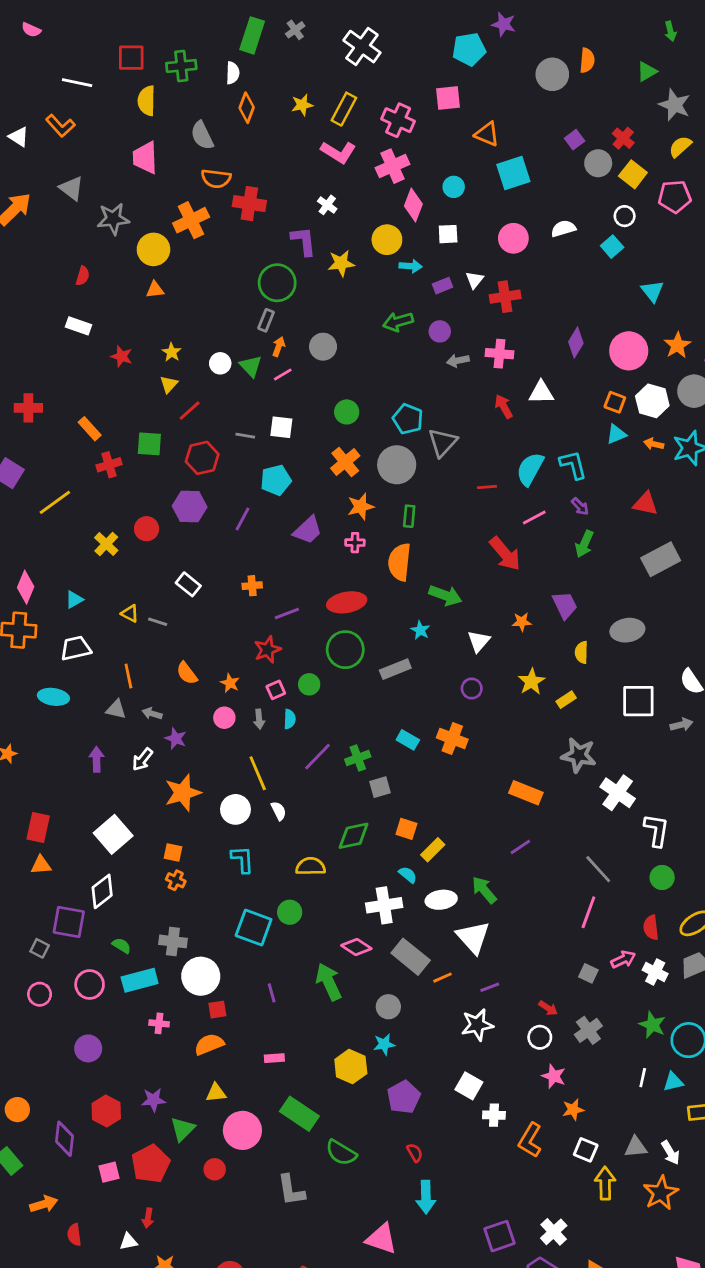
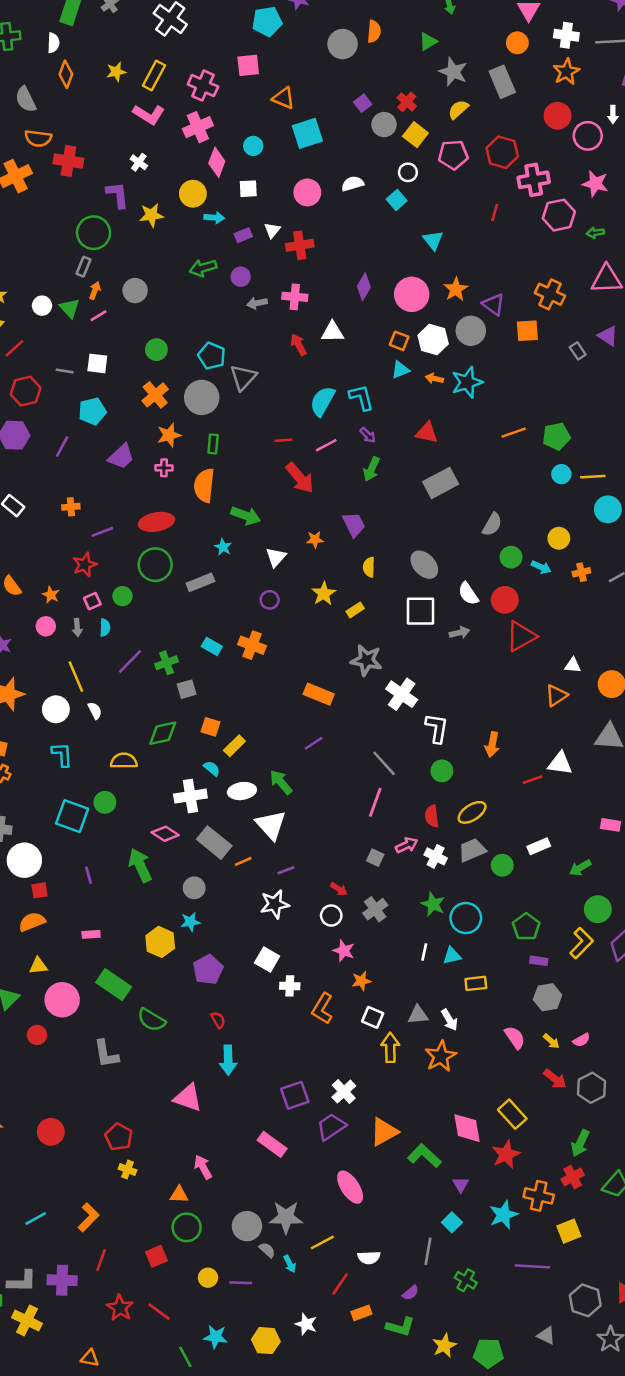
red line: (487, 487) -> (283, 440), moved
gray ellipse: (627, 630) -> (424, 565), moved, turned 56

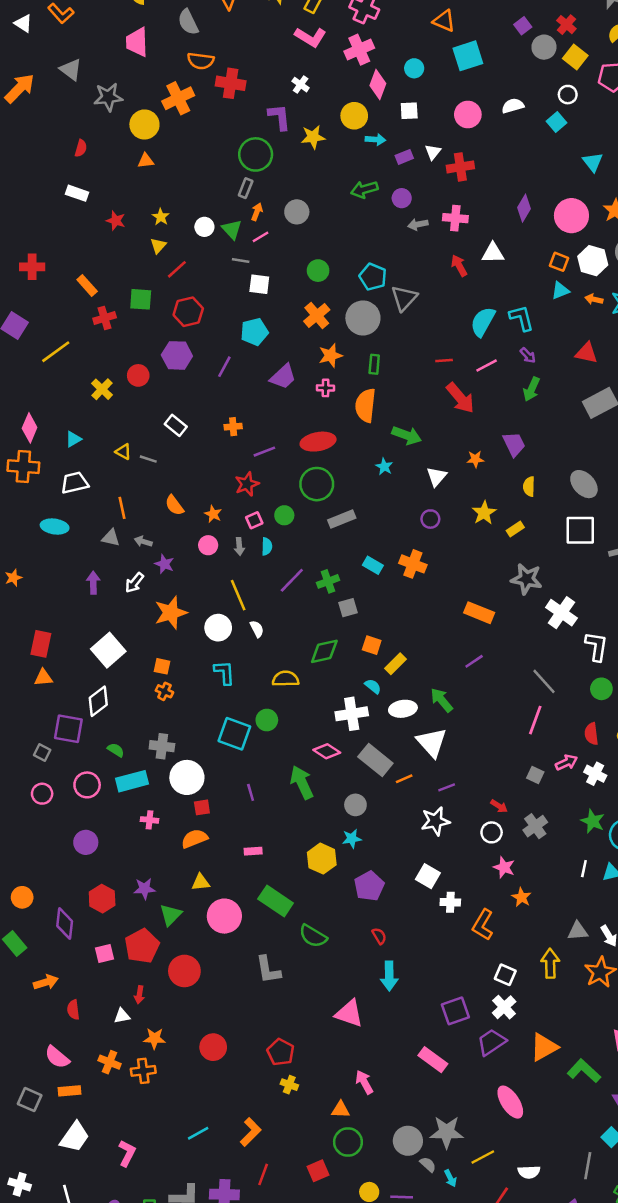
gray line: (65, 371) -> (241, 261), moved
gray rectangle: (200, 582) -> (342, 519), moved
orange star: (361, 981) -> (522, 897), turned -30
white square: (373, 1017) -> (505, 975), moved
red circle: (37, 1035) -> (184, 971), moved, size x1.6

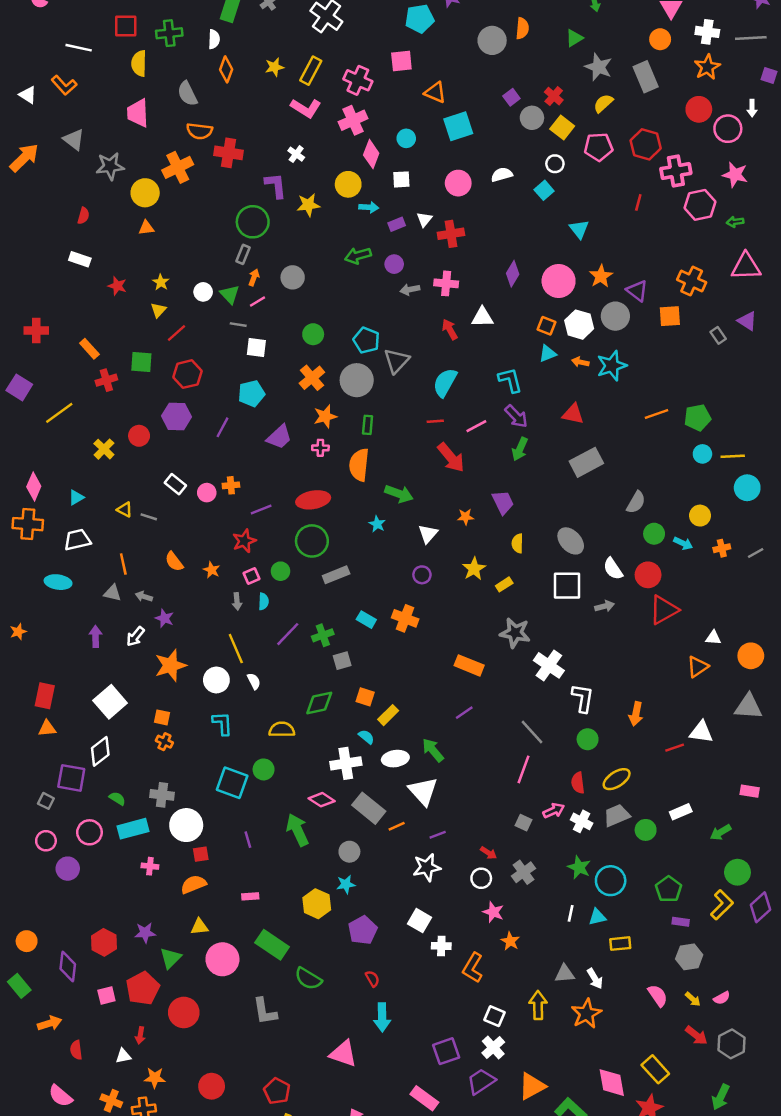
cyan semicircle: (483, 322) -> (445, 383), moved
purple arrow: (528, 355) -> (516, 416), size x1.5
pink circle: (208, 545) -> (207, 493), moved
purple circle: (86, 842) -> (68, 869), moved

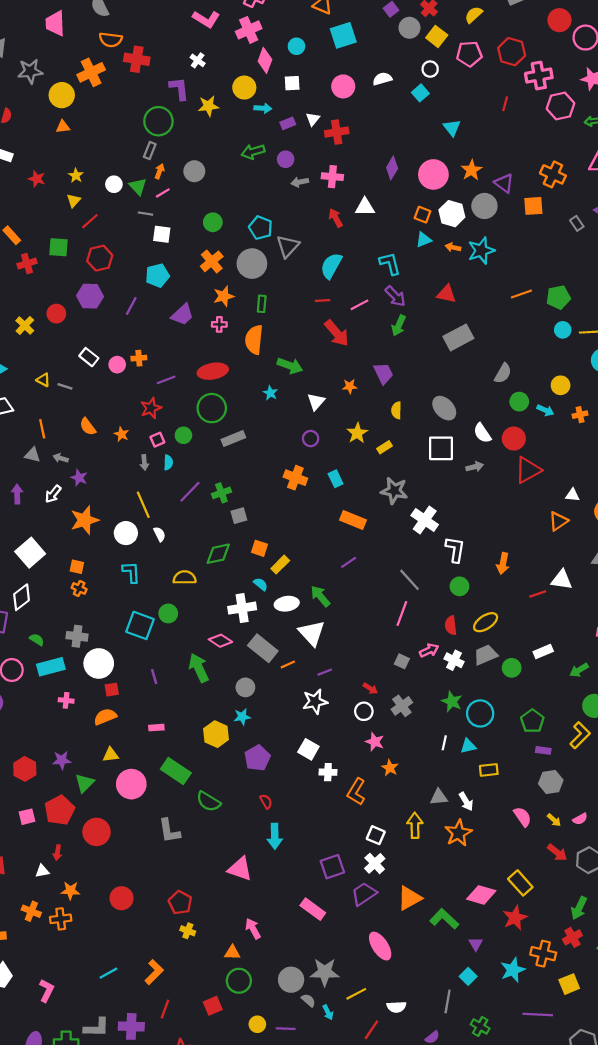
cyan rectangle: (366, 620) -> (336, 479), moved, turned 35
pink diamond: (612, 1083) -> (481, 895), turned -64

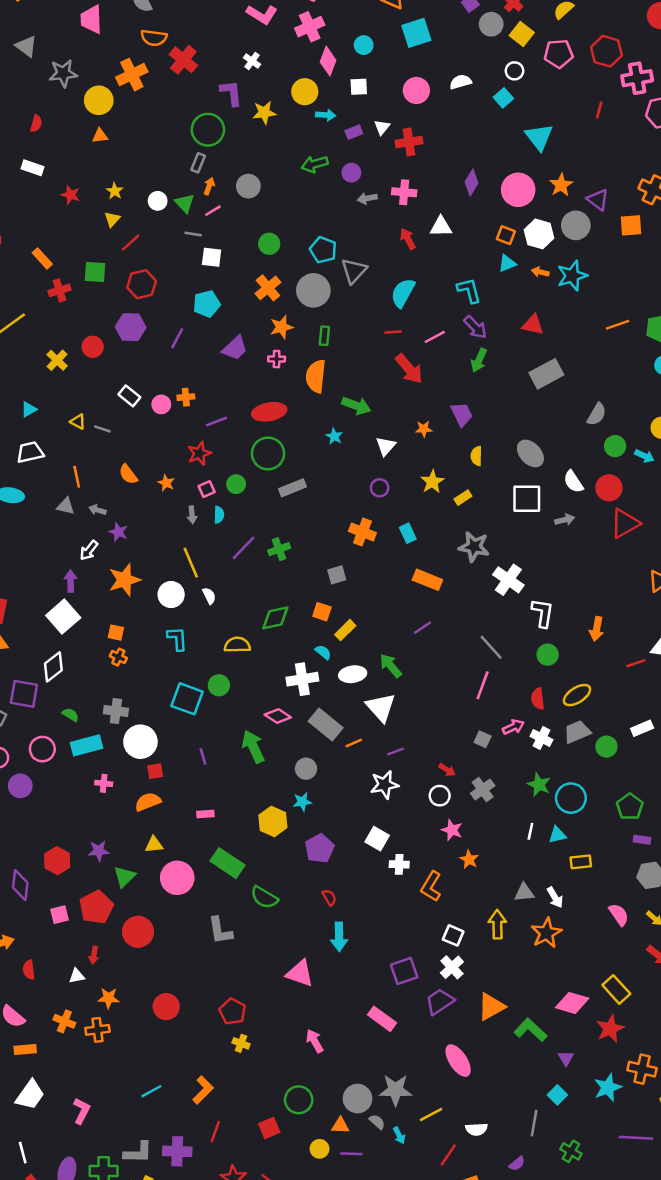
red cross: (137, 59) -> (183, 60), turned 30
cyan triangle: (452, 128) -> (539, 137), size x1.4
purple arrow: (17, 494) -> (71, 581), moved
gray square: (239, 516) -> (337, 575), moved
orange triangle: (232, 953) -> (340, 1126), moved

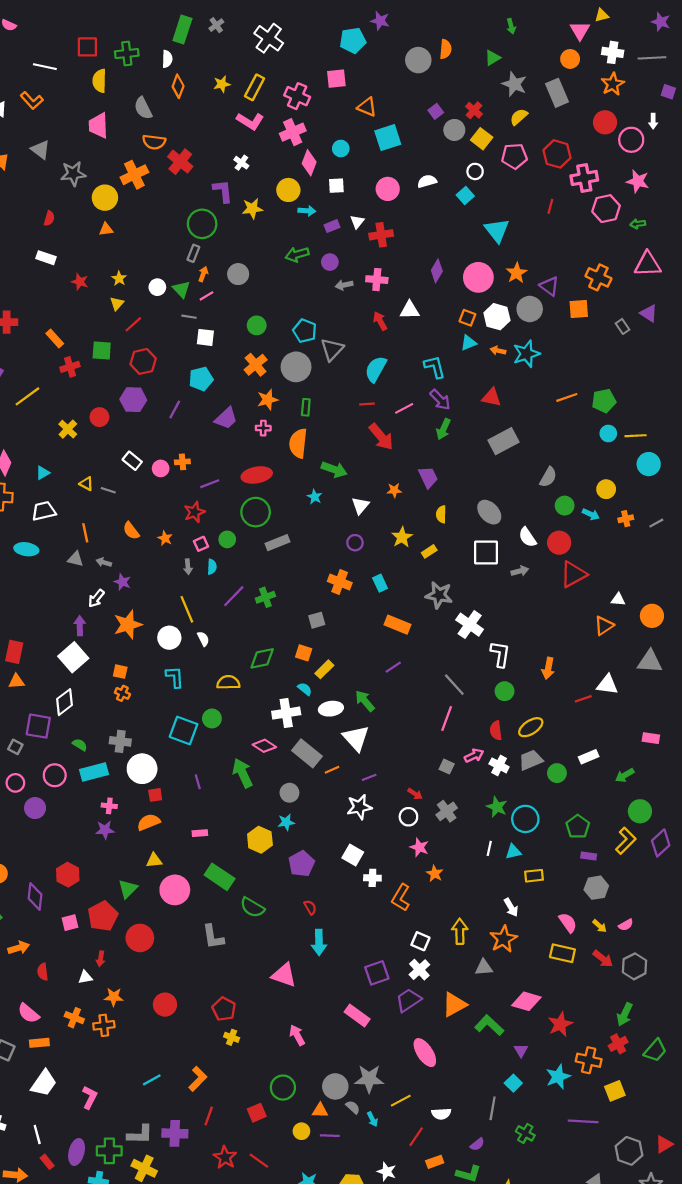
purple star: (99, 851) -> (105, 830), moved
gray triangle: (524, 893) -> (484, 967), moved
yellow rectangle: (616, 989) -> (562, 953), moved, turned -35

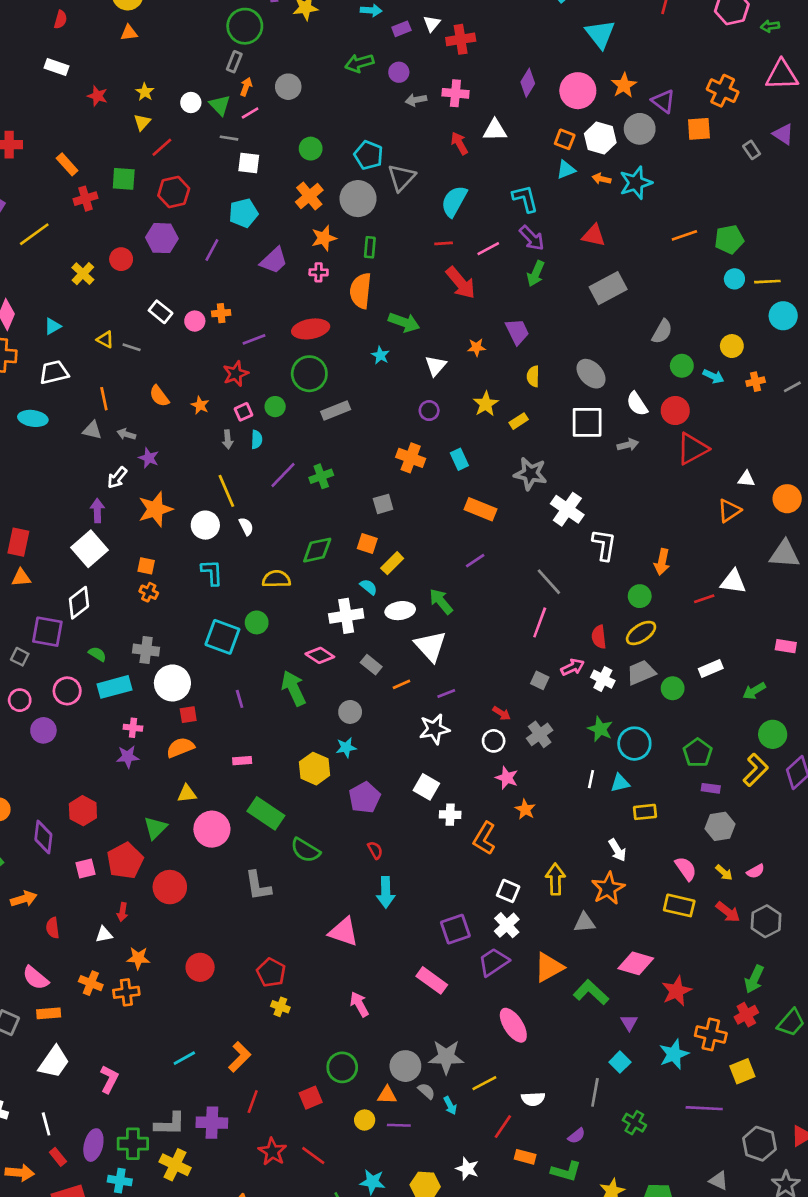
green circle: (505, 691) -> (640, 596), moved
gray rectangle: (307, 753) -> (371, 665), size x0.6
orange rectangle: (435, 1162) -> (525, 1157), turned 35

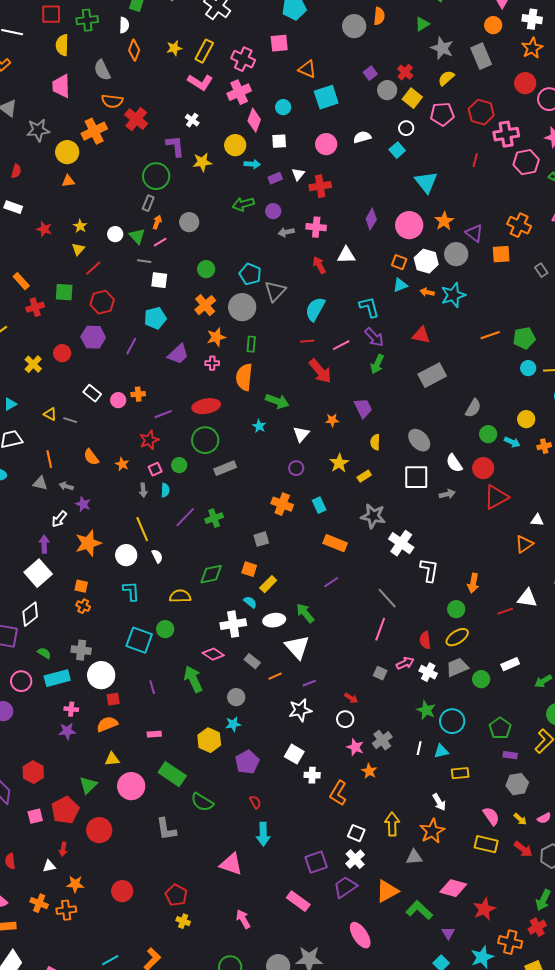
gray cross: (540, 734) -> (382, 740), moved

